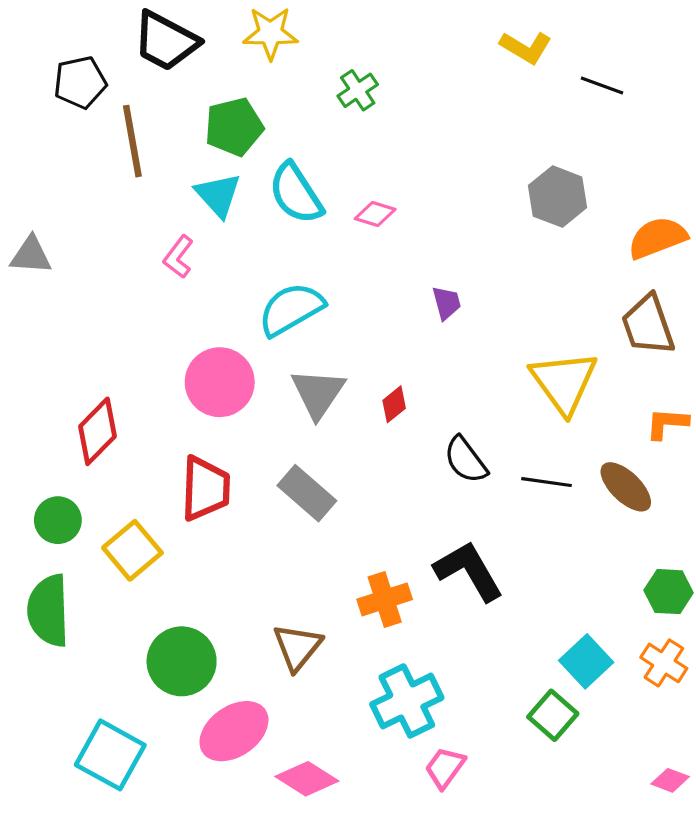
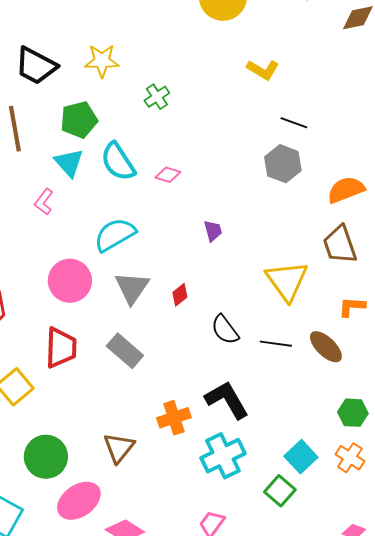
black line: (602, 86) -> (294, 123), moved
cyan cross: (407, 701) -> (223, 456), moved

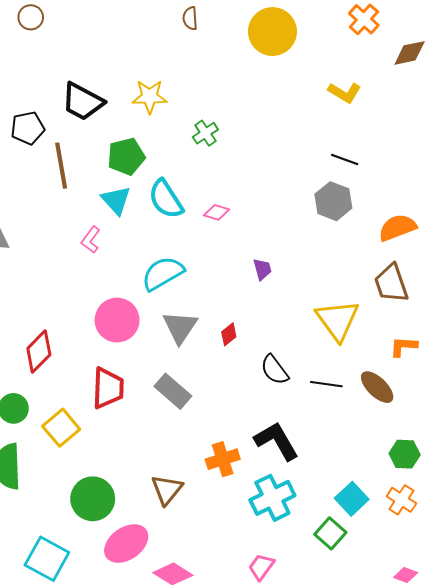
yellow L-shape: (263, 70) -> (345, 92), moved

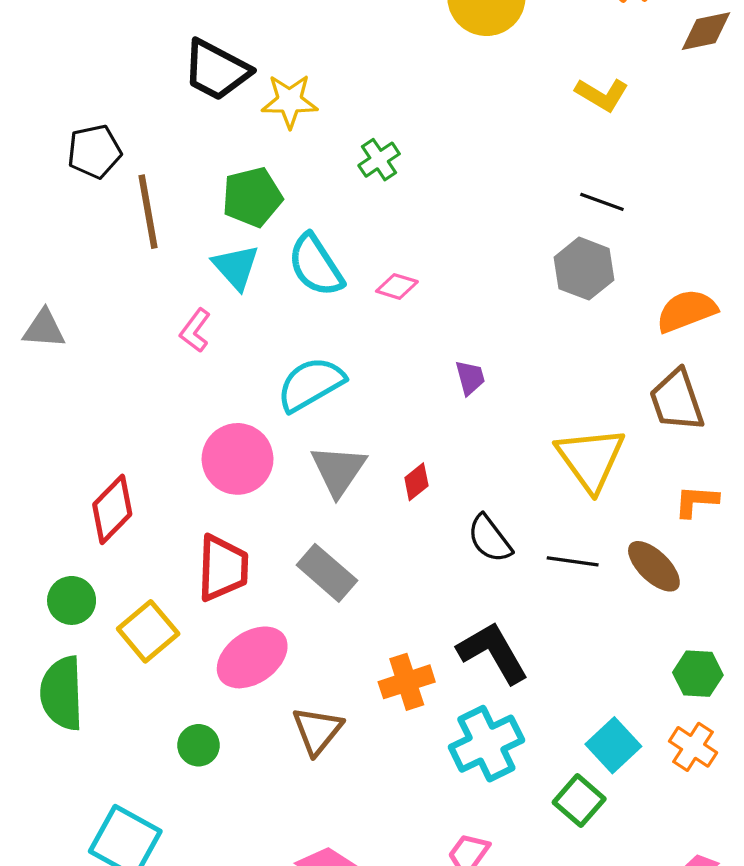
black trapezoid: (83, 102) -> (216, 70), moved
green circle: (93, 499) -> (198, 745), size x0.6
pink ellipse: (126, 544) -> (252, 657), moved

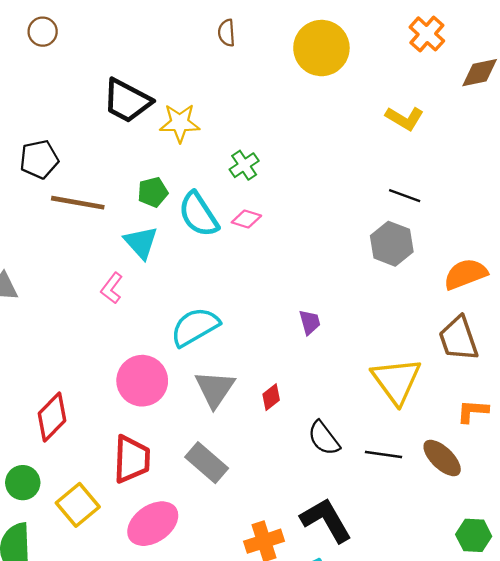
green pentagon: (252, 197) -> (153, 192), size x0.7
brown line: (148, 212) -> (78, 203), turned -70
cyan semicircle: (316, 265) -> (198, 214), moved
pink diamond: (397, 286) -> (246, 219), moved

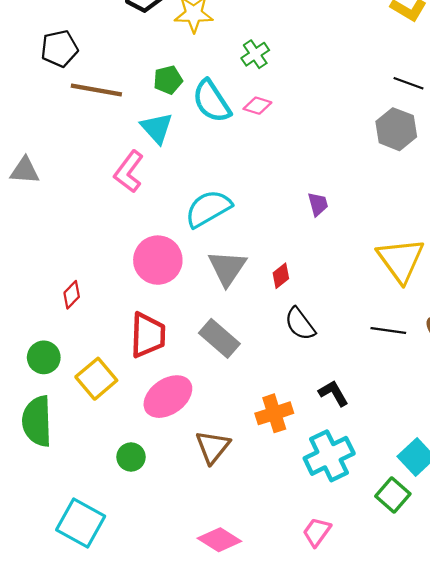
pink L-shape: (112, 288) -> (129, 172), size x1.4
red diamond: (52, 417) -> (72, 295), size x0.6
black semicircle: (324, 438) -> (300, 324), moved
black L-shape: (326, 520) -> (334, 393), size x0.6

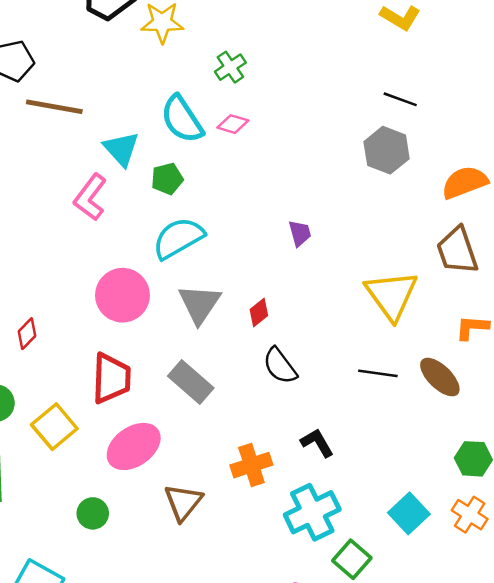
green pentagon: (168, 80) -> (167, 179), moved
green square: (393, 495) -> (352, 559), moved

